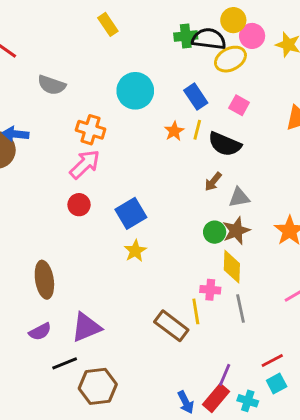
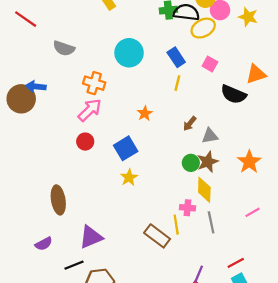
orange star: (174, 131) -> (145, 113), moved
black semicircle: (225, 144) -> (234, 94), moved
purple semicircle: (40, 332) -> (44, 244), moved

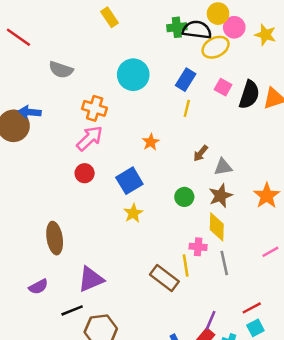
blue rectangle: (176, 57) -> (186, 80), turned 66
black semicircle: (234, 94) -> (249, 95), moved, turned -95
green circle: (191, 163) -> (184, 197), moved

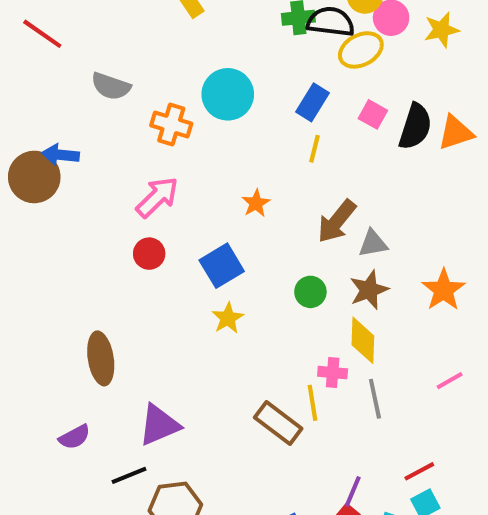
yellow star: (265, 35) -> (441, 30), turned -30
orange cross: (95, 108) -> (171, 125), moved
brown arrow: (201, 153) -> (337, 221), size x1.6

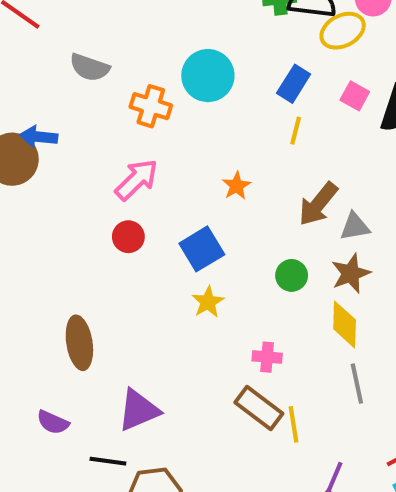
pink cross: (333, 373) -> (267, 357), moved
yellow line: (312, 403) -> (294, 424), moved
purple semicircle: (75, 437) -> (53, 422), turned 52
black line: (129, 475) -> (108, 461), turned 30

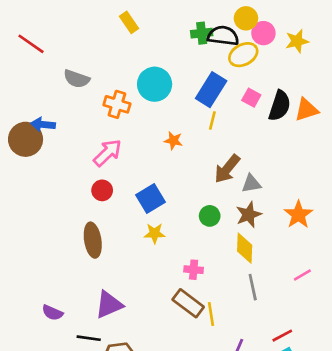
blue rectangle: (294, 84) -> (211, 90), size x1.4
orange star: (236, 186) -> (173, 141), moved, turned -30
yellow star: (208, 302) -> (155, 233), turned 30
brown ellipse: (79, 343) -> (93, 240), moved

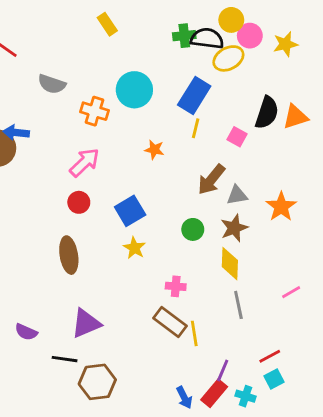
pink square: (251, 98) -> (237, 137), moved
orange star: (298, 215) -> (281, 207), moved
yellow star: (155, 233) -> (134, 248), turned 30

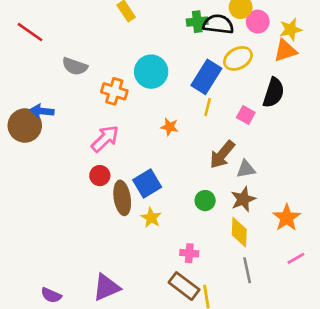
yellow ellipse: (228, 58) -> (238, 58), moved
orange triangle: (295, 117) -> (285, 51), moved
orange star: (281, 207) -> (287, 218), moved
brown ellipse: (69, 255) -> (122, 198), moved

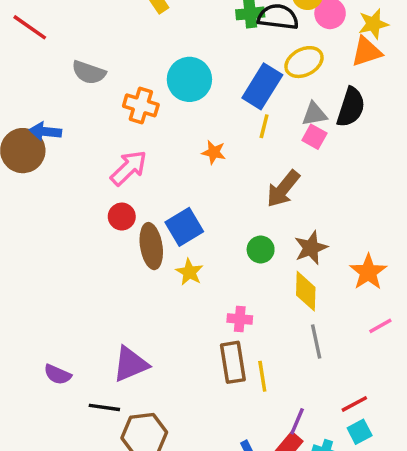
gray triangle: (246, 169) -> (314, 114), moved
brown rectangle: (184, 286) -> (233, 362), turned 44

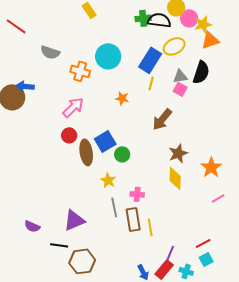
yellow star: (373, 24) -> (203, 24), moved
green circle: (261, 250) -> (122, 154), moved
yellow star: (189, 272) -> (108, 180), moved
gray line: (316, 341) -> (114, 207), moved

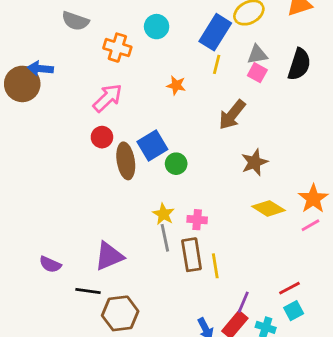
cyan circle: (108, 56) -> (157, 27), size x0.7
black semicircle: (201, 72) -> (299, 64), moved
orange star: (211, 167) -> (313, 199), moved
yellow diamond: (175, 178) -> (268, 208), moved, turned -60
yellow star: (108, 180) -> (164, 214), moved

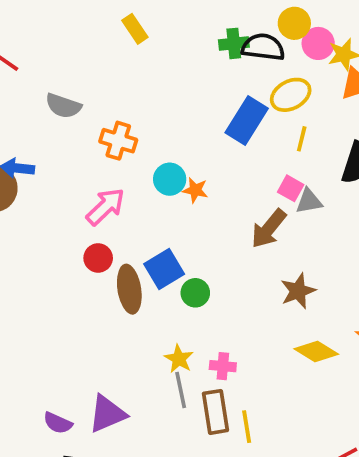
cyan circle: (157, 27) -> (170, 179), moved
gray triangle: (257, 55) -> (309, 201), moved
yellow line: (217, 64) -> (302, 139), moved
pink square: (257, 73) -> (291, 188), moved
purple semicircle: (50, 264) -> (58, 423), moved

